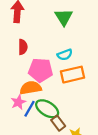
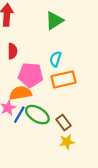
green triangle: (64, 17) -> (54, 21), turned 30
cyan semicircle: (65, 55) -> (56, 59), turned 128
brown rectangle: (58, 123) -> (63, 123), moved

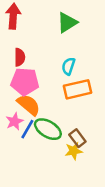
pink pentagon: (31, 75) -> (25, 82), moved
orange semicircle: (20, 93) -> (29, 105), turned 50
yellow star: (67, 142) -> (74, 151), moved

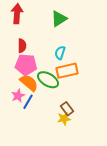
green ellipse: (48, 129) -> (48, 80), moved

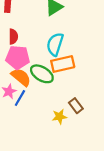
cyan semicircle: (60, 53) -> (55, 44), size x1.5
brown rectangle: (67, 109) -> (76, 106), moved

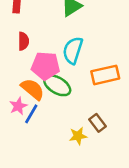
pink pentagon: (18, 57) -> (46, 66), moved
orange rectangle: (63, 64) -> (105, 75), moved

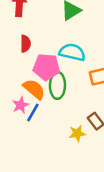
cyan semicircle: (73, 50) -> (72, 52), turned 85
green ellipse: (57, 85) -> (57, 85), turned 60

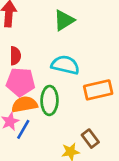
pink pentagon: (46, 67) -> (21, 82), moved
orange semicircle: (34, 89) -> (25, 104), turned -50

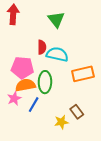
green triangle: (64, 20) -> (56, 19), turned -36
red semicircle: (15, 56) -> (42, 47), moved
blue line: (23, 129) -> (34, 105), moved

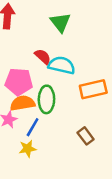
red semicircle: (42, 47) -> (43, 57), turned -48
yellow star: (61, 122) -> (28, 149), moved

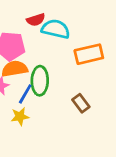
red semicircle: (43, 57) -> (36, 20), turned 120
green ellipse: (46, 99) -> (40, 81), moved

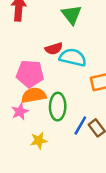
blue line: (25, 94) -> (80, 125), moved

